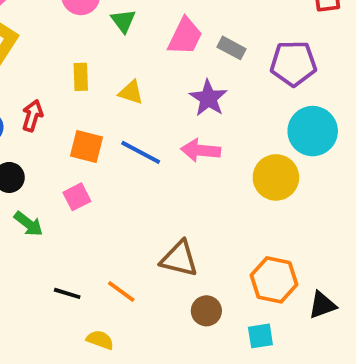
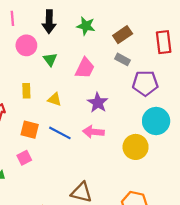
gray rectangle: (231, 48) -> (123, 59), moved

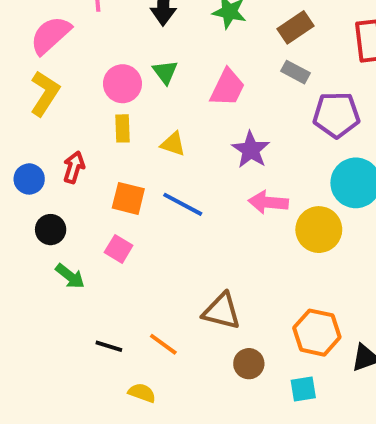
pink circle: (26, 45) -> (122, 84), moved
pink arrow: (93, 132) -> (268, 202), moved
pink square: (24, 158) -> (119, 249), turned -32

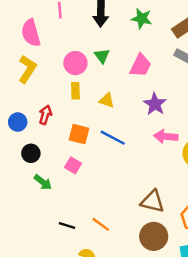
pink semicircle: (51, 35) -> (31, 33), turned -64
brown triangle: (222, 311) -> (152, 201), moved
brown circle: (249, 364) -> (154, 236), size x1.5

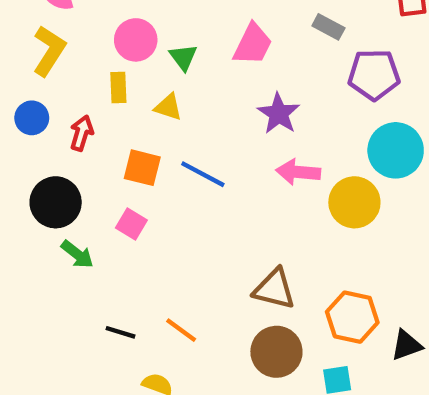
green triangle: (102, 56) -> (183, 57), moved
yellow rectangle: (75, 91) -> (118, 88), moved
yellow triangle: (107, 100) -> (168, 107), moved
blue circle: (18, 122) -> (32, 118), moved
black circle: (31, 153) -> (56, 202), size x1.5

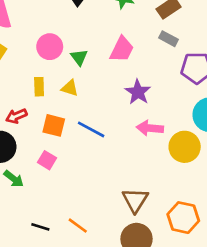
yellow rectangle: (118, 88) -> (39, 87), moved
red arrow: (82, 133) -> (16, 116), moved, turned -130
brown triangle: (274, 289) -> (135, 200), turned 48

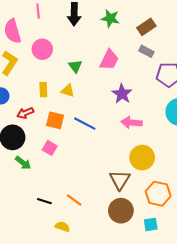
pink circle: (50, 47) -> (42, 49), moved
yellow circle: (185, 147) -> (142, 158), moved

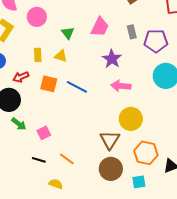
gray rectangle: (146, 51) -> (132, 32), moved, turned 48
pink square: (50, 148) -> (44, 133), moved, turned 32

